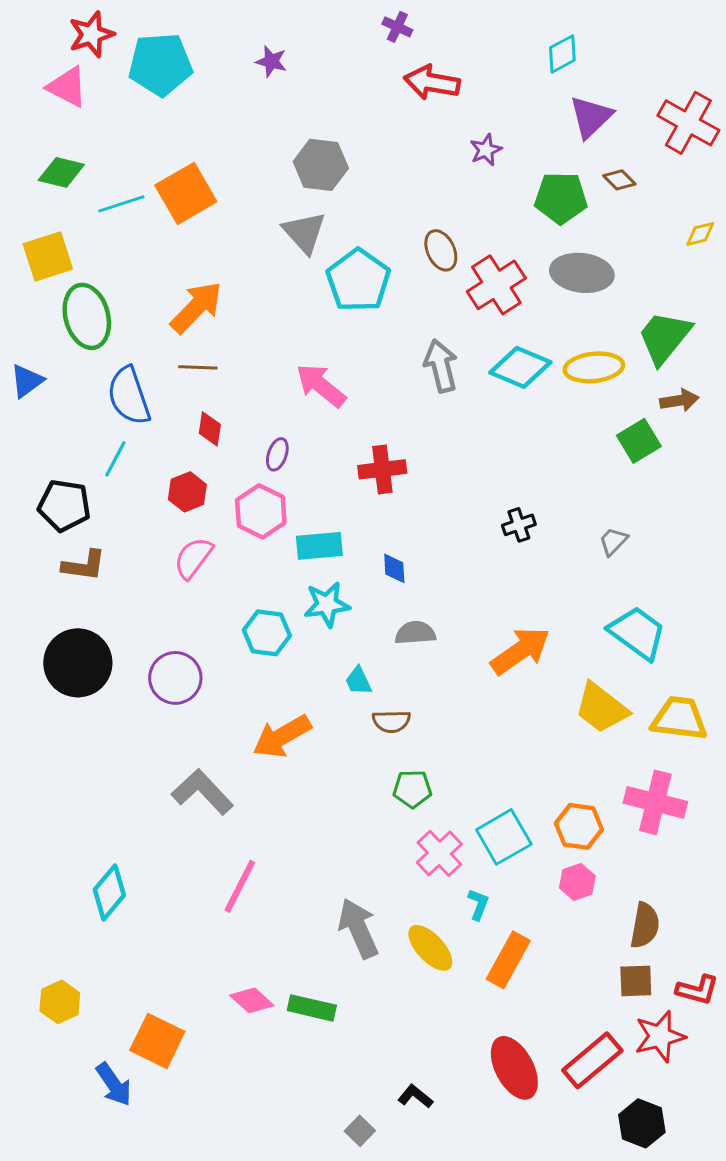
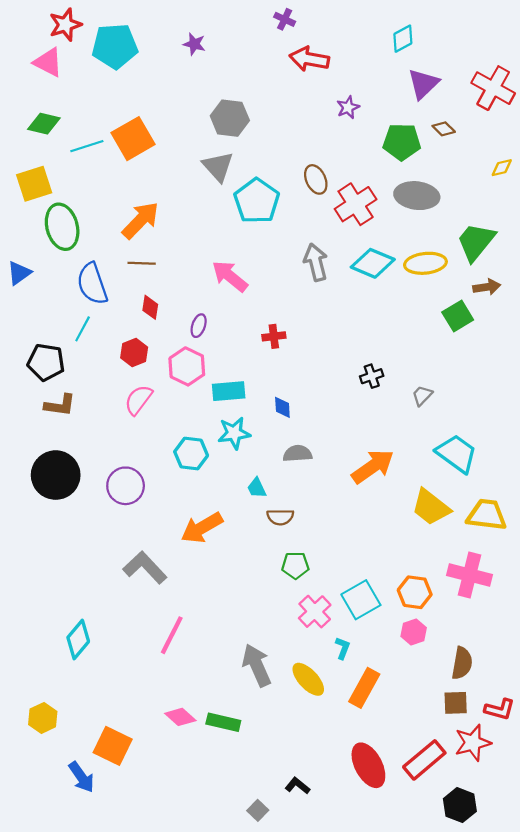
red cross: (382, 469) -> (274, 336), size x0.7
gray trapezoid: (613, 541) -> (422, 396), moved

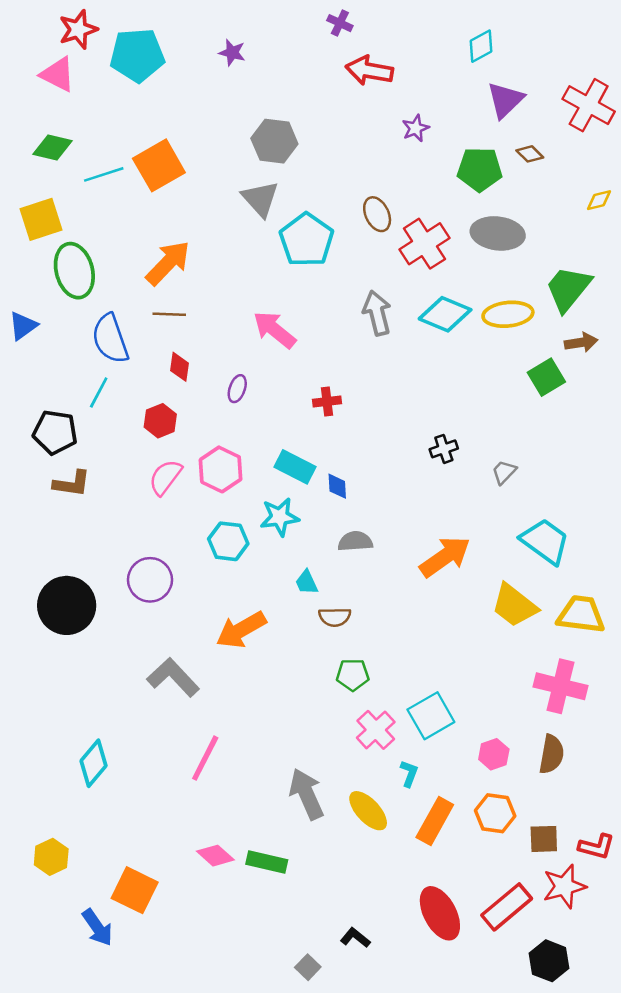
pink hexagon: (187, 366) -> (221, 469), moved
cyan rectangle: (229, 391) -> (295, 467), moved, turned 32
black circle: (56, 475) -> (67, 605), moved
orange hexagon: (415, 592) -> (495, 813), moved
brown semicircle: (462, 663) -> (552, 754), moved

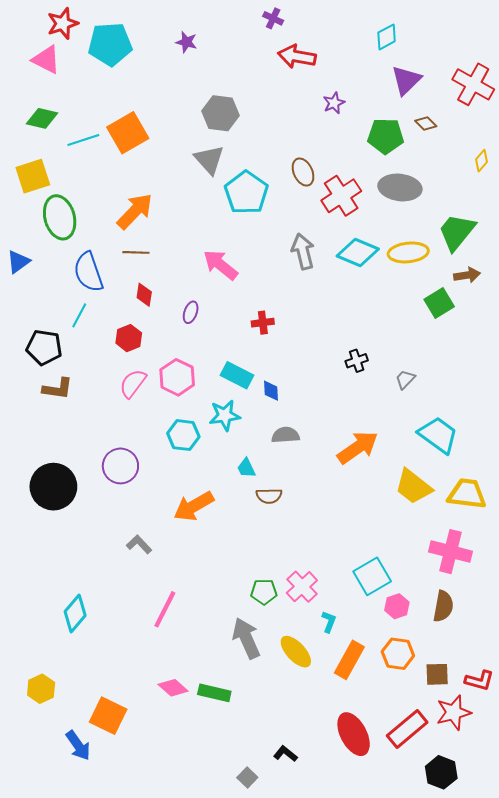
yellow diamond: (599, 200) -> (481, 161), turned -35
green pentagon: (353, 675) -> (264, 592), moved
gray L-shape: (173, 677) -> (139, 544), size x0.6
cyan square: (431, 716) -> (372, 576), moved

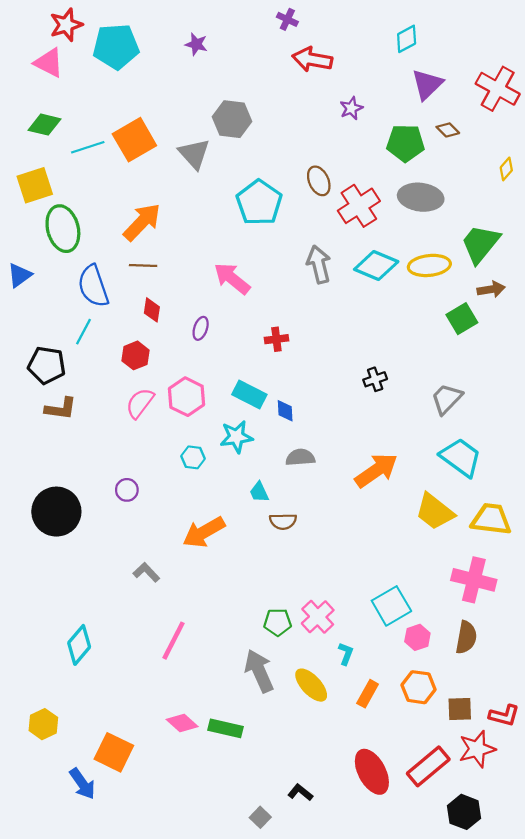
gray triangle: (209, 160) -> (194, 154), moved
gray trapezoid: (405, 379) -> (447, 399), moved, size x1.5
cyan hexagon: (183, 435) -> (193, 457), size x0.7
purple circle: (120, 466) -> (127, 490), size x0.6
orange rectangle: (349, 660) -> (368, 694), size x0.7

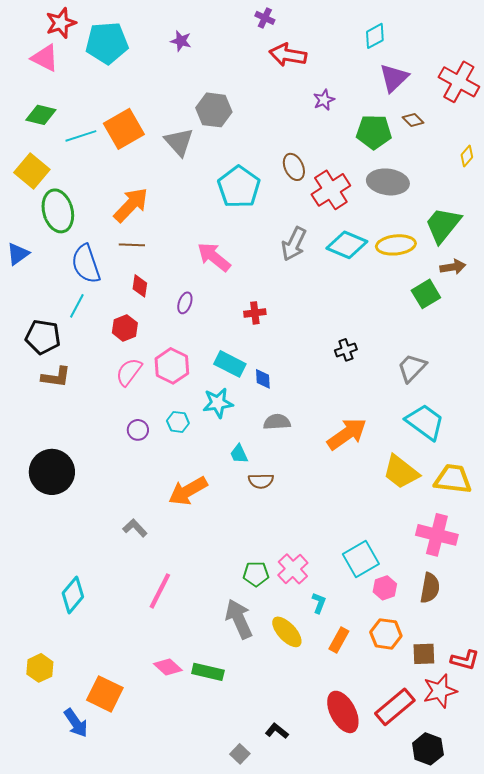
yellow square: (35, 185) -> (32, 171), turned -32
gray arrow: (319, 264) -> (294, 244), turned -140
purple circle: (127, 490) -> (138, 430), moved

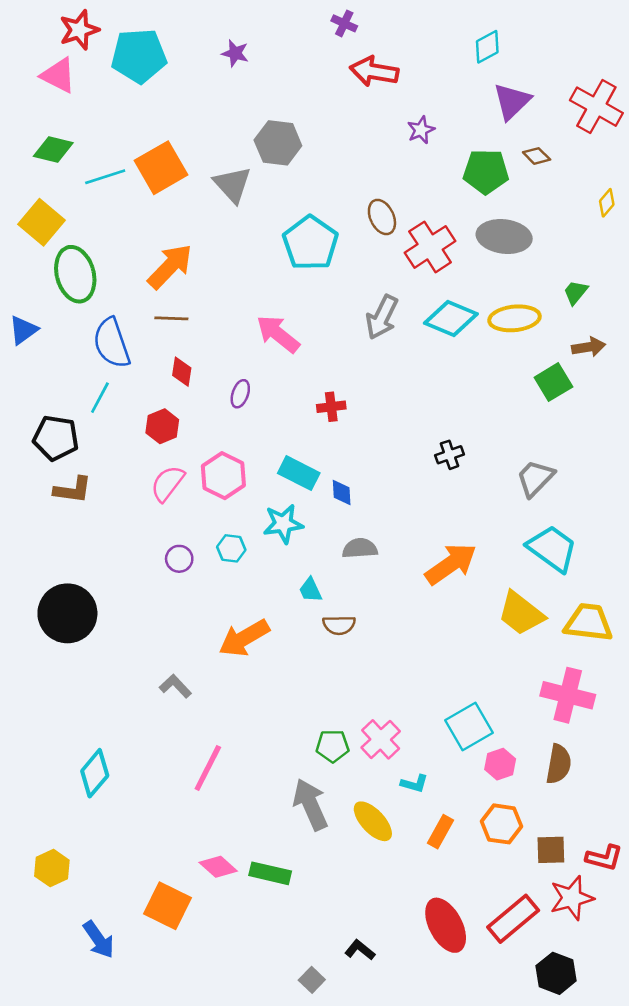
green trapezoid: (443, 225) -> (576, 292), size x0.5
cyan L-shape: (319, 603) -> (414, 784), turned 85
orange square: (105, 694) -> (168, 906), moved

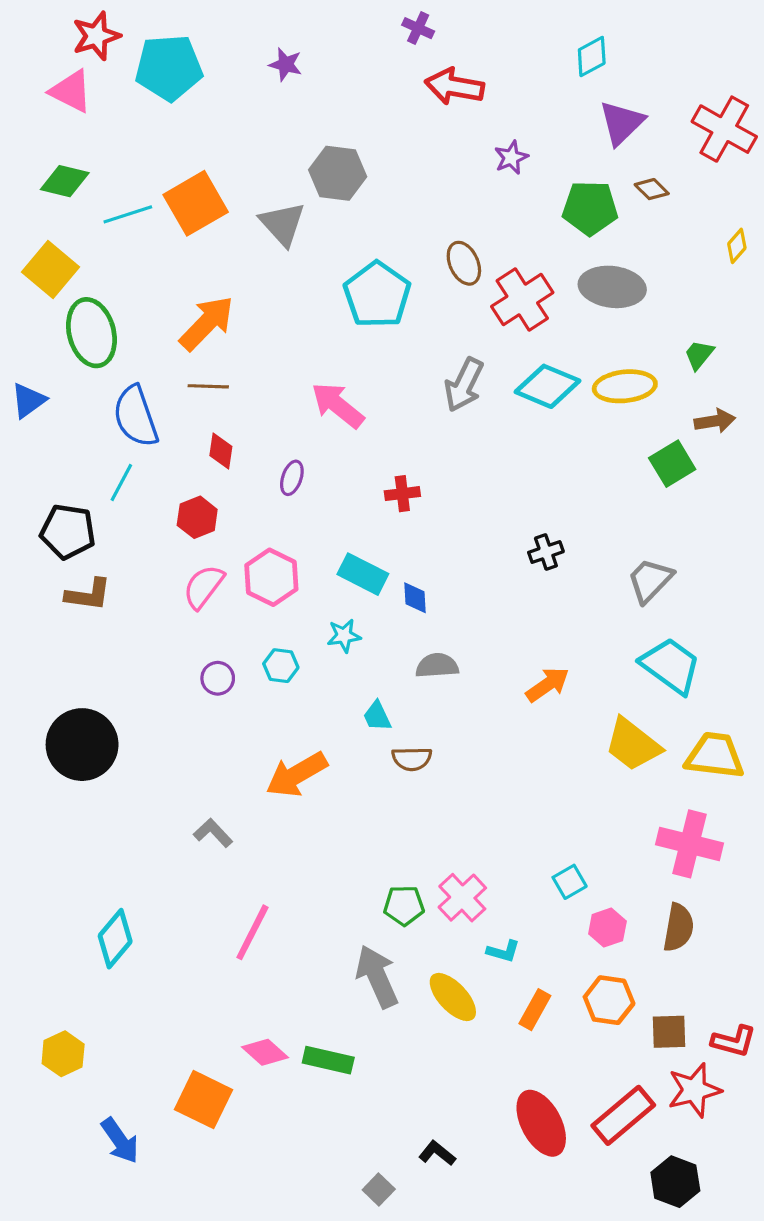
cyan star: (283, 524) -> (344, 636), size x0.7
orange arrow: (451, 564) -> (548, 685), size x0.7
cyan square: (469, 726) -> (570, 882), size x0.6

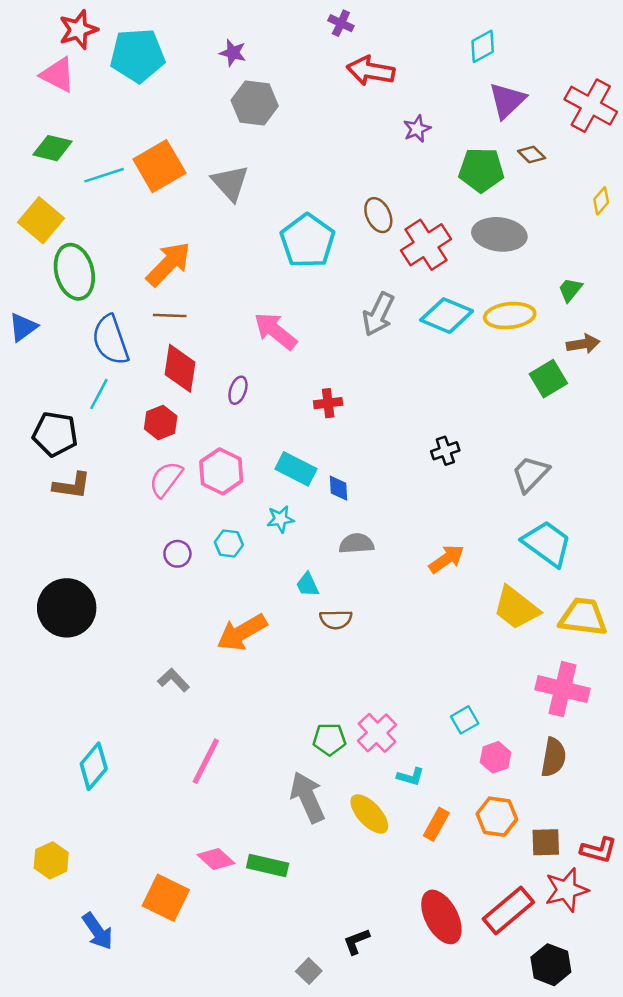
gray hexagon: (338, 173) -> (255, 103), moved
red diamond: (221, 451) -> (180, 368), size x1.6
black L-shape: (437, 1153) -> (356, 941), turned -60

